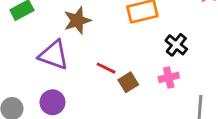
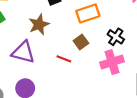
pink cross: (169, 77) -> (112, 62), size x1.5
brown square: (128, 82) -> (81, 42), moved

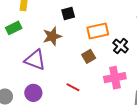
black cross: (116, 37) -> (121, 46), moved
red line: (64, 59) -> (73, 87), moved

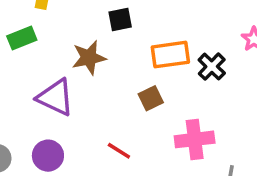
black cross: (121, 46) -> (212, 67), moved

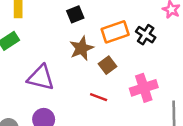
brown star: (89, 58) -> (82, 48), moved
red line: (119, 151) -> (99, 97), moved

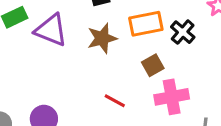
brown square: (107, 65) -> (153, 65), moved
purple triangle: (41, 78) -> (51, 30), moved

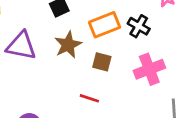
brown square: (153, 65) -> (102, 62), moved, turned -36
pink cross: (172, 97) -> (149, 69), moved

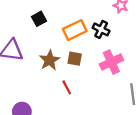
brown star: (68, 45) -> (50, 60), moved
red line: (89, 98) -> (67, 87), turned 48

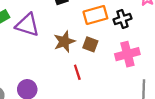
black cross: (101, 29) -> (122, 19), turned 35

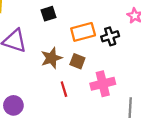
pink cross: (127, 54) -> (103, 84), moved

